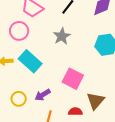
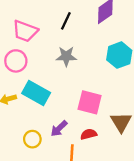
gray star: (62, 36) -> (66, 56), turned -30
red semicircle: (75, 112) -> (89, 134), moved

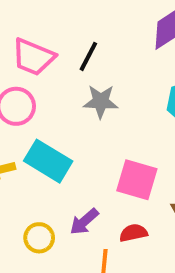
black line: (66, 21) -> (88, 56), moved

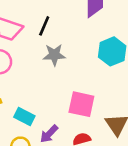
cyan rectangle: (48, 161) -> (24, 117), moved, size x0.7

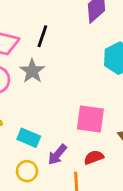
gray star: (54, 55) -> (32, 71), moved, turned -30

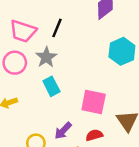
cyan rectangle: (29, 138) -> (51, 86), moved, turned 36

